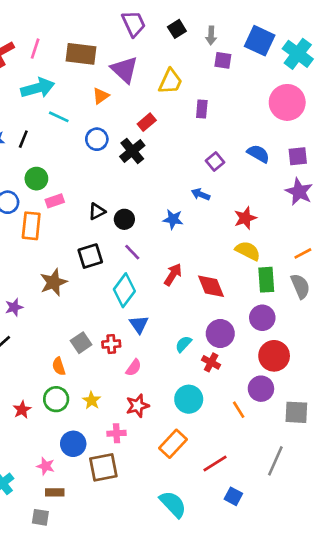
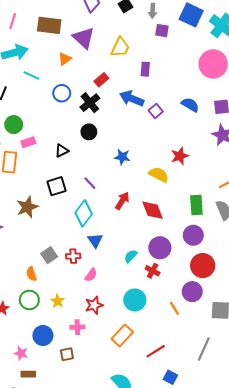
blue arrow: (201, 194) -> (132, 98), moved, size x1.6
black circle: (124, 219) -> (89, 132), moved
yellow semicircle: (248, 251) -> (159, 175), moved
brown square: (103, 467) -> (67, 354), size x0.6

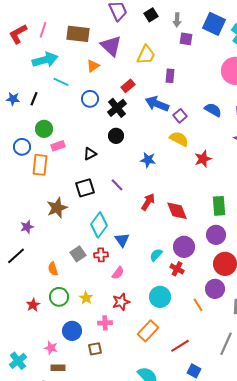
yellow semicircle: (159, 175) -> (179, 139), moved
cyan diamond: (84, 213) -> (99, 225), moved
orange semicircle: (31, 274) -> (53, 269), moved

